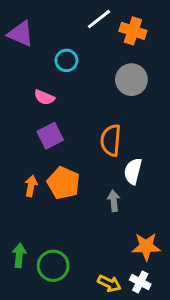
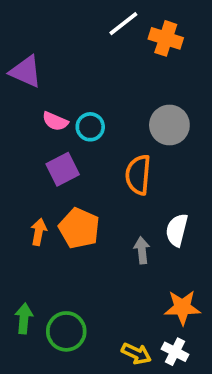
purple triangle: (21, 34) -> (26, 72), moved
cyan circle: (66, 60) -> (90, 127), moved
gray circle: (131, 80) -> (169, 125), moved
white semicircle: (133, 171) -> (177, 230), moved

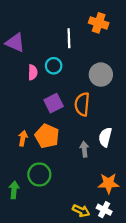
white line: (123, 24) -> (69, 38), moved, turned -54
pink semicircle: (55, 121) -> (33, 72), turned -112
cyan circle: (90, 127) -> (54, 66), moved
purple square: (63, 169) -> (54, 103), moved
green circle: (66, 331) -> (39, 174), moved

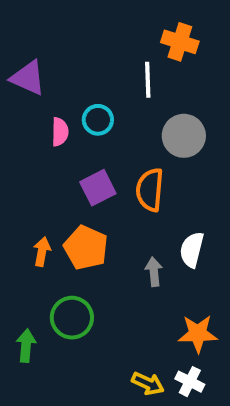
white line: (69, 38) -> (148, 80), moved

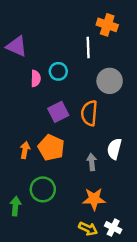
orange star: (198, 334) -> (94, 199), moved

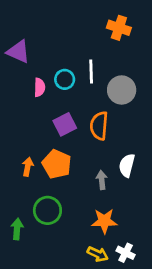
white line: (88, 48) -> (91, 71), moved

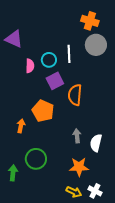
gray circle: (122, 90) -> (96, 45), moved
purple square: (65, 124) -> (55, 81), moved
orange pentagon: (57, 164) -> (43, 111), moved
white semicircle: (127, 165) -> (96, 143), moved

